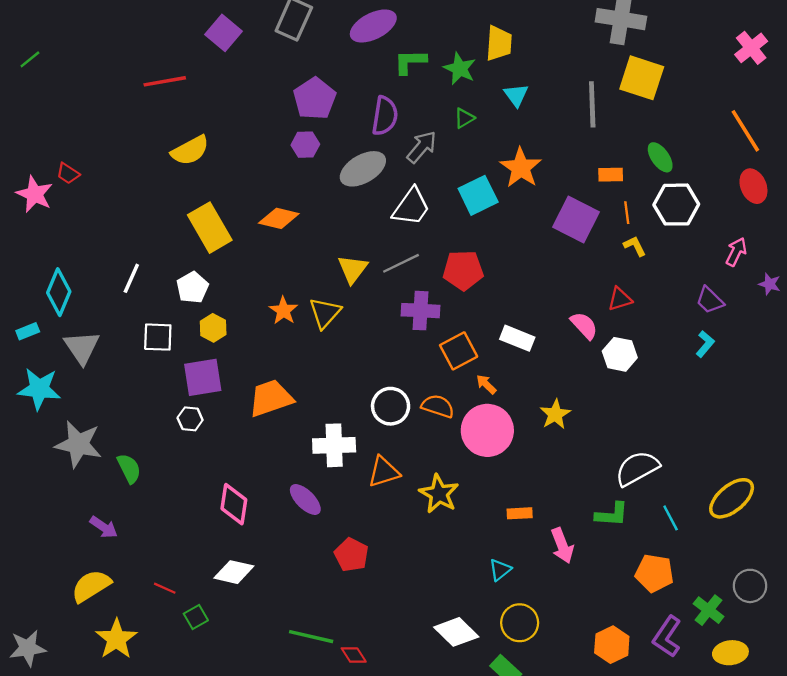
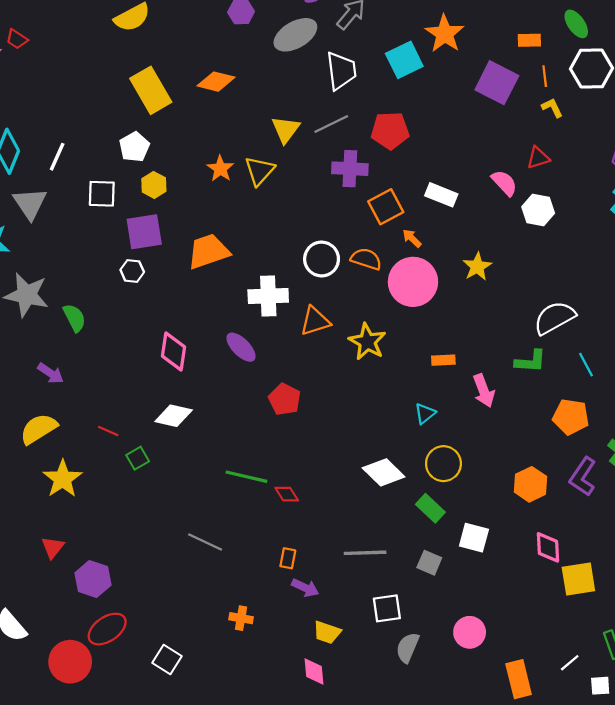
white trapezoid: (411, 207) -> (341, 71), turned -42
white line: (131, 278) -> (57, 157), moved

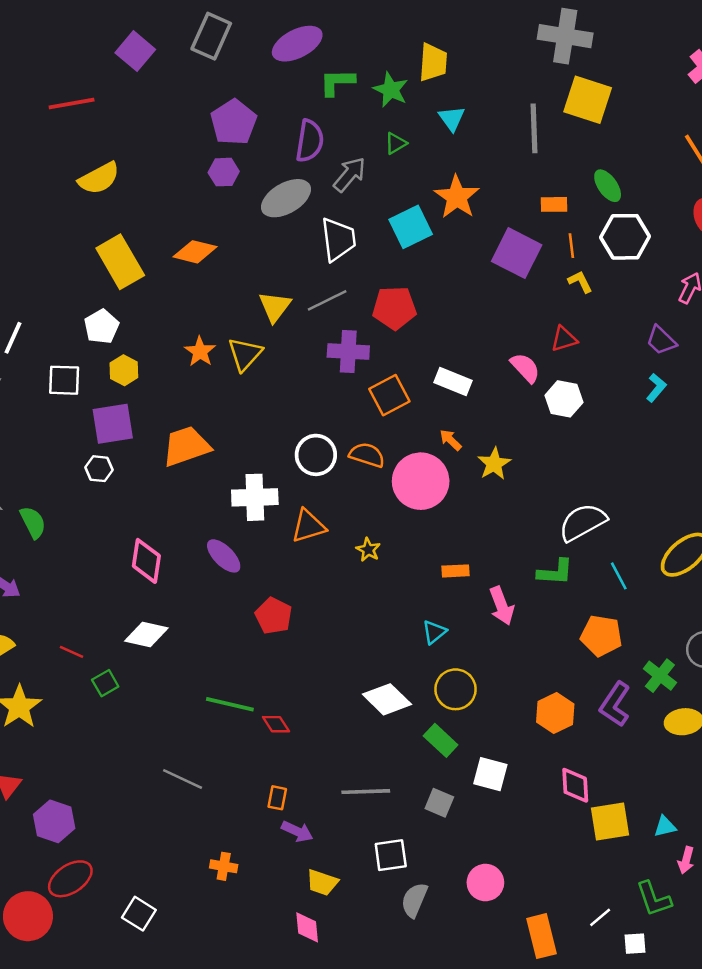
orange arrow: (412, 238) -> (451, 440), moved
yellow star: (367, 342) -> (368, 550), size x0.6

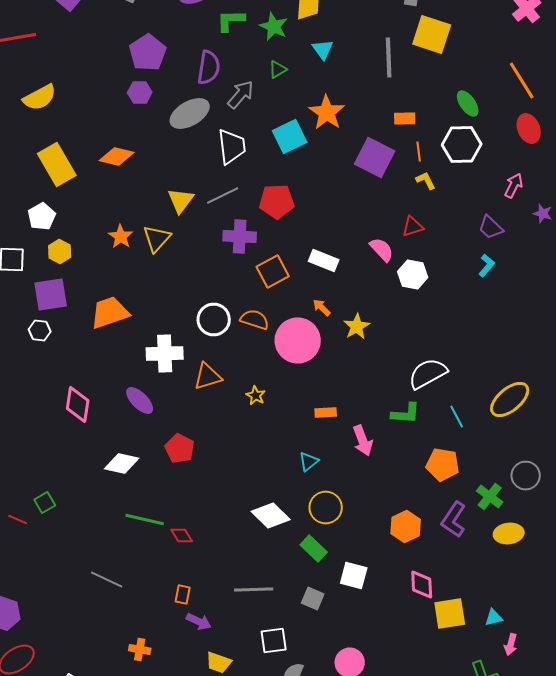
green ellipse: (608, 186) -> (468, 104), moved
white diamond: (146, 634) -> (122, 464), moved
red line: (72, 652) -> (18, 520), moved

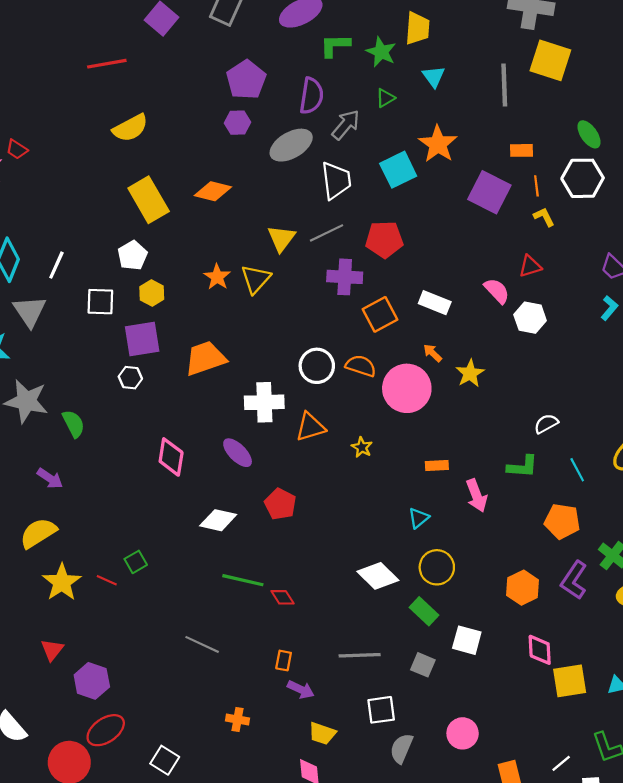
white semicircle: (428, 374) -> (546, 424), size x0.6

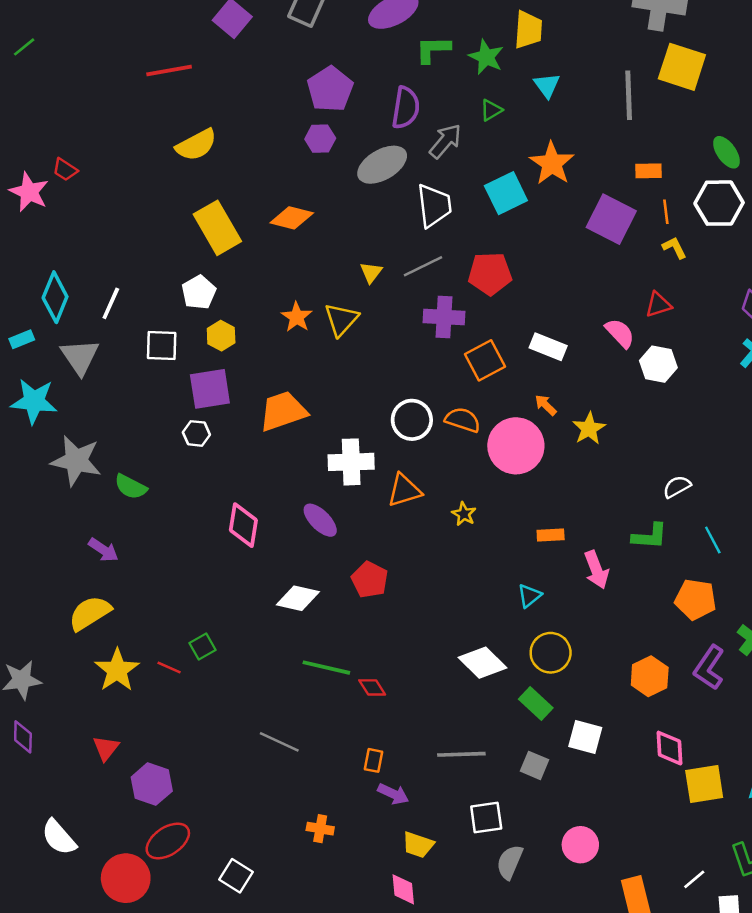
yellow triangle: (281, 238) -> (371, 272), size x0.7
green semicircle: (74, 424) -> (131, 487), turned 144

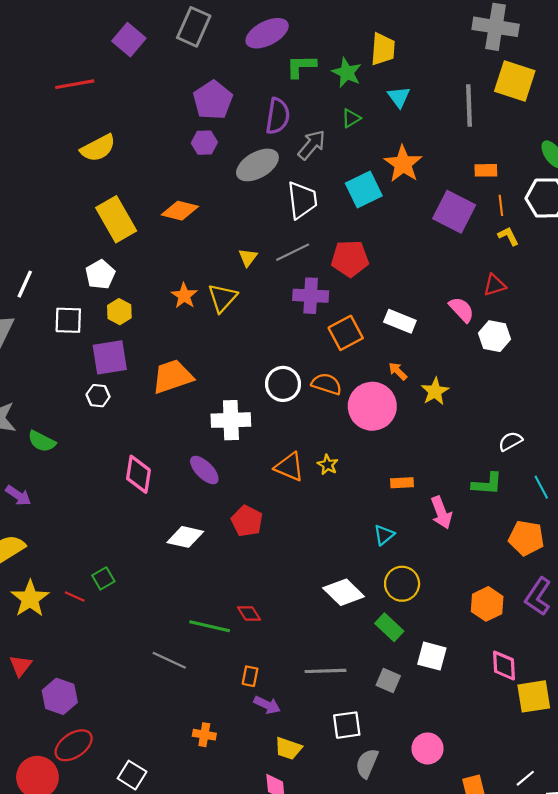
orange triangle: (404, 490) -> (289, 467), moved, turned 40
green line: (326, 668) -> (210, 626), moved

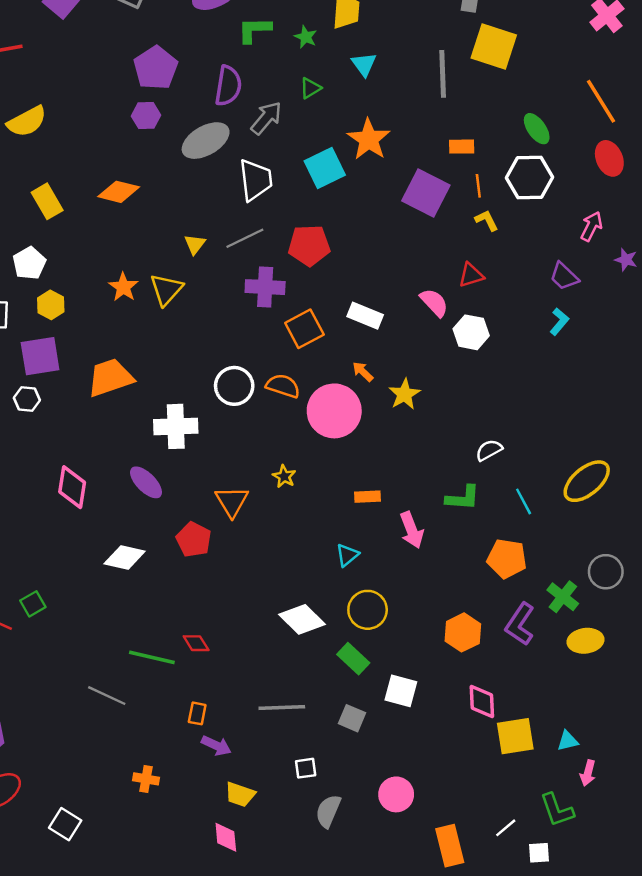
green star: (347, 73) -> (306, 37), size x0.7
yellow rectangle: (116, 219) -> (47, 201), size x0.7
orange triangle: (289, 467) -> (232, 501), moved, turned 36
white square: (347, 725) -> (306, 768), size x0.7

